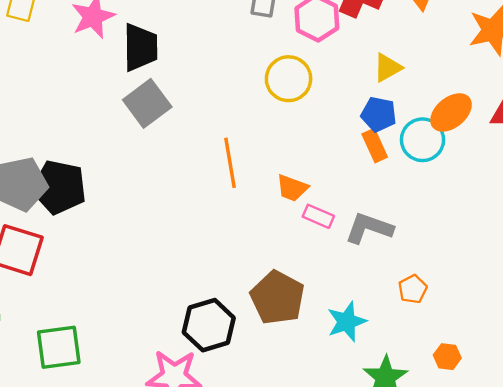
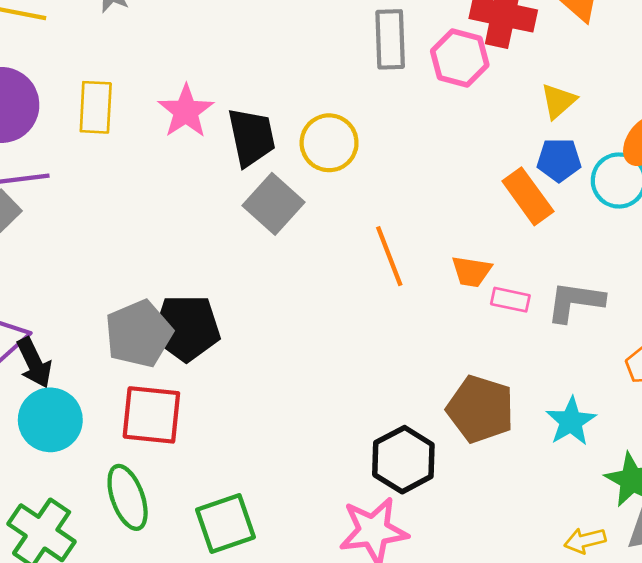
yellow circle: (289, 79) -> (329, 143), moved
orange rectangle: (375, 146) -> (528, 196), moved, size x1.4

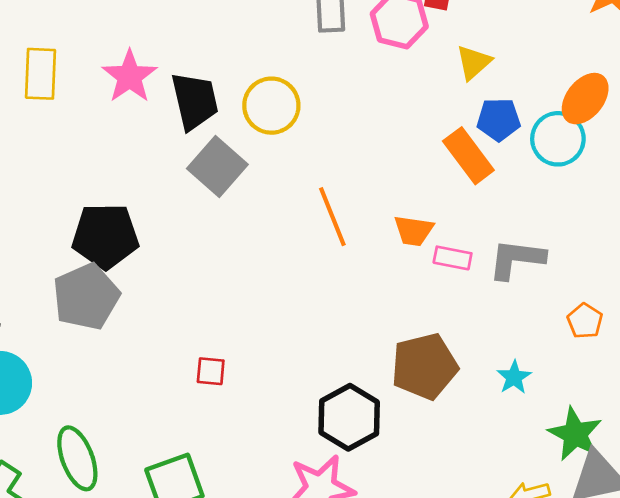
yellow triangle: (558, 101) -> (474, 62), moved
black pentagon: (186, 328) -> (105, 236), moved
brown pentagon: (480, 409) -> (424, 366), turned -30
red square: (151, 415) -> (211, 371), moved, size x0.5
cyan star: (571, 421) -> (514, 377), size x0.7

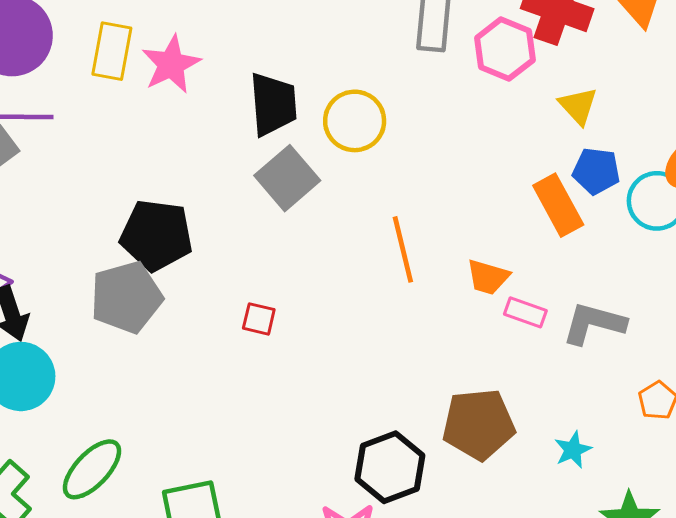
yellow triangle: (474, 62) -> (578, 106), turned -39
pink star: (130, 76) -> (171, 64), moved
red square: (211, 371) -> (259, 319), moved
green ellipse: (77, 458) -> (92, 469), turned 56

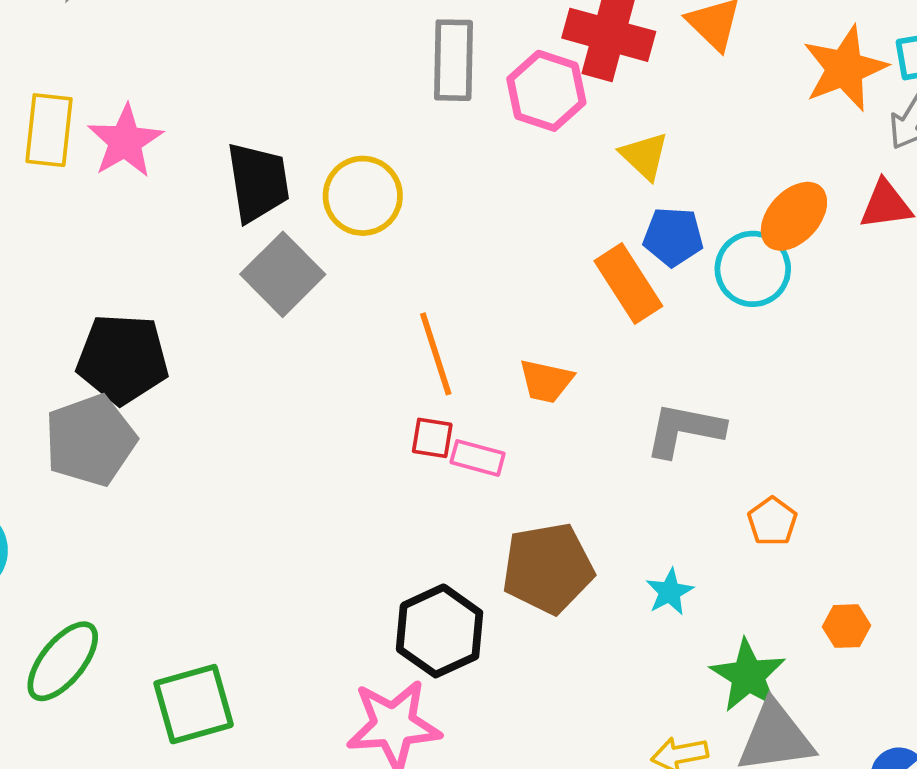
pink rectangle: (525, 312) -> (478, 458), moved
red square: (259, 319) -> (432, 438), moved

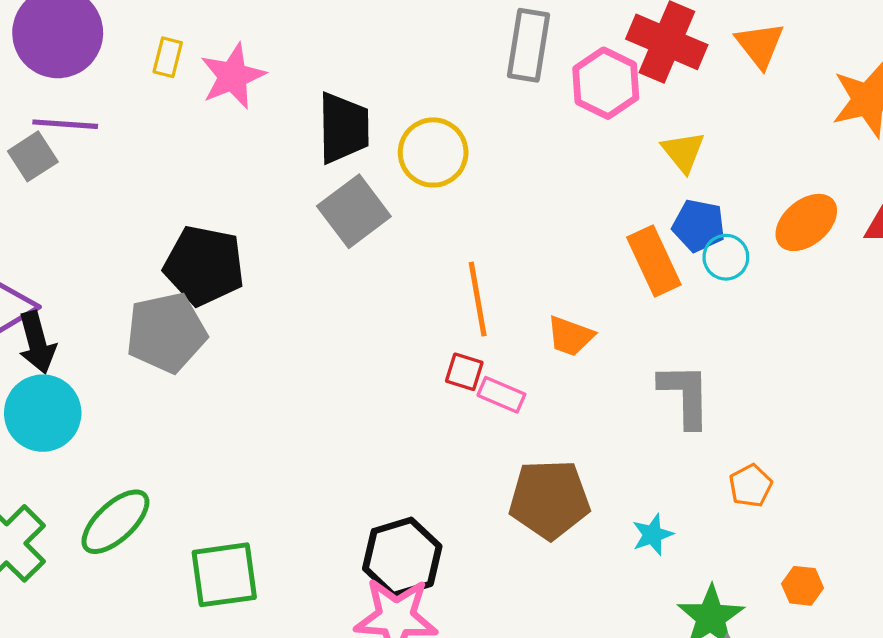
yellow rectangle: (49, 130) -> (168, 57), size x0.6
cyan circle: (753, 269) -> (726, 257), moved, size x0.7
gray L-shape: (684, 430) -> (685, 395), turned 70
black hexagon: (440, 631) -> (402, 557), moved

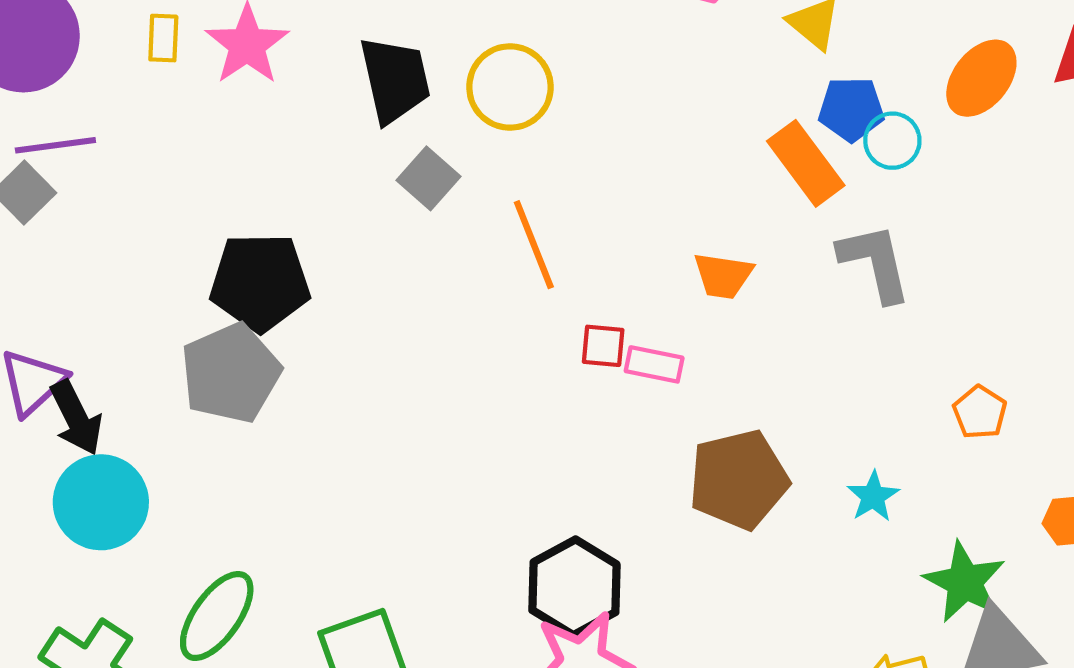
gray square: (354, 211) -> (429, 178), size x0.7
orange line: (478, 299) -> (534, 245), moved
gray L-shape: (685, 395) -> (875, 263), moved

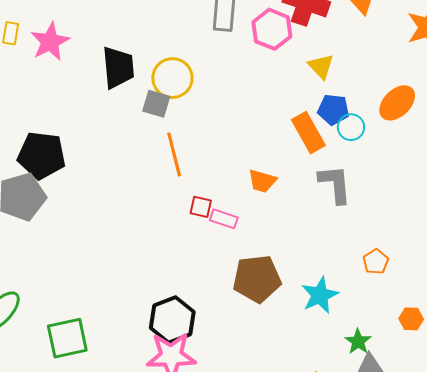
gray square: (429, 178) -> (156, 104), moved, turned -32
cyan star: (873, 496) -> (320, 295), size x1.5
green star: (965, 582) -> (358, 341), size x0.7

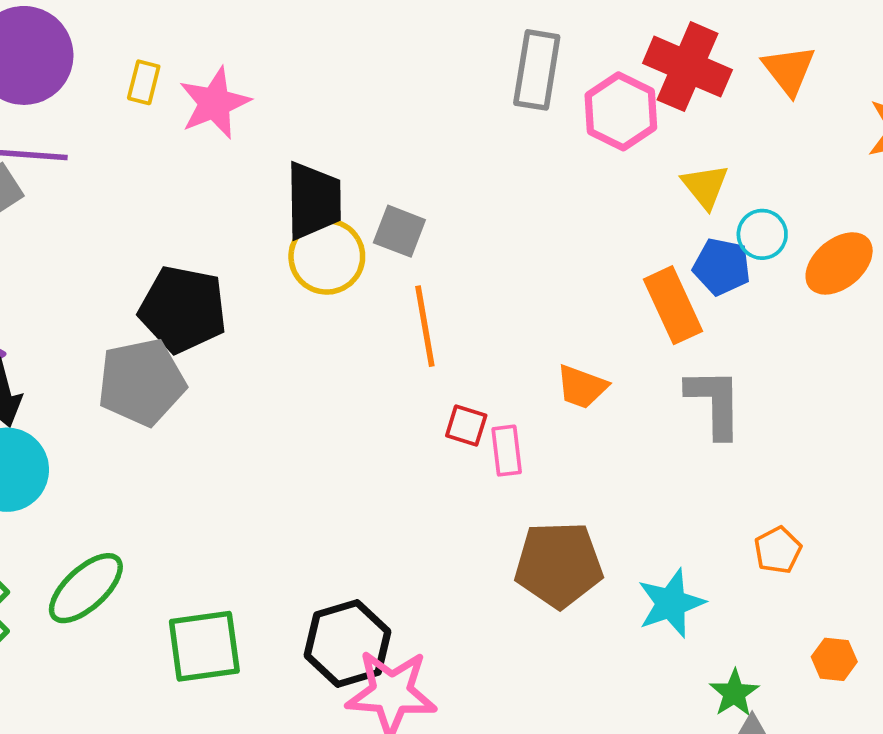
black trapezoid: (118, 67) -> (314, 201), moved
yellow circle: (172, 78) -> (327, 256), moved
cyan circle: (351, 127) -> (762, 234), moved
pink rectangle: (224, 219) -> (507, 451), turned 60
black hexagon: (172, 320) -> (348, 643), moved

